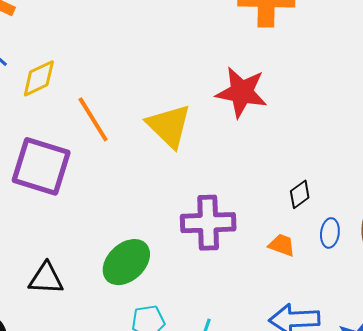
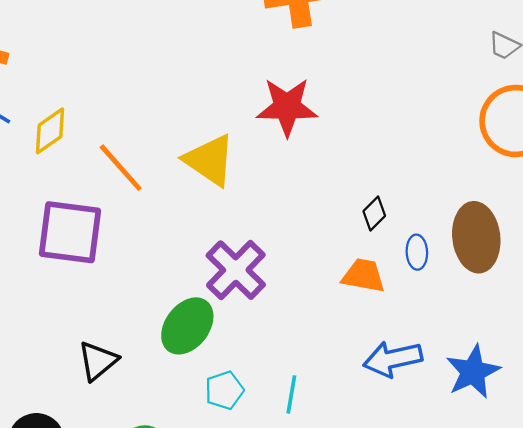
purple cross: (208, 223) -> (236, 270), moved, turned -34
orange trapezoid: (282, 245) -> (364, 276), size x1.4
black triangle: (46, 279) -> (98, 361), turned -33

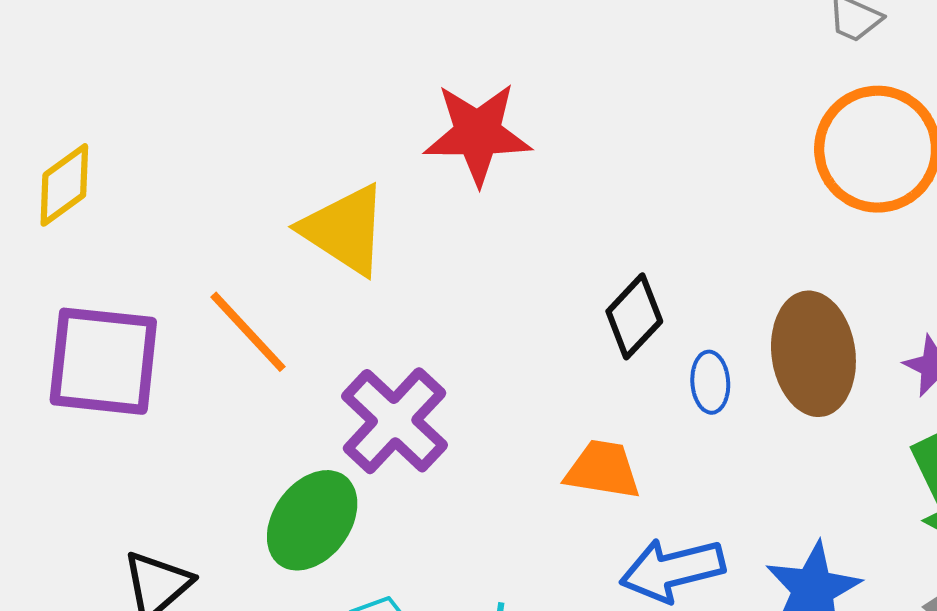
orange line: (121, 168) -> (248, 332), moved
black diamond: (374, 214) -> (634, 316), size x1.4
orange trapezoid: (364, 276) -> (603, 470), moved

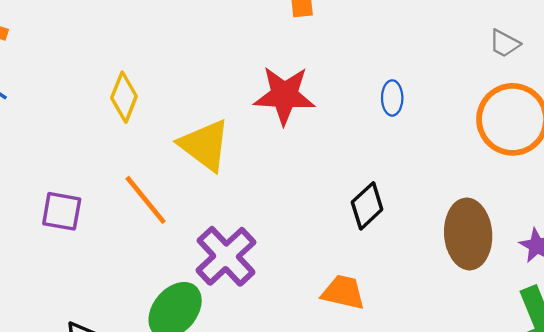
yellow diamond: (64, 185) -> (124, 97), moved, turned -36
purple square: (103, 361) -> (62, 211), size x0.6
blue ellipse: (710, 382) -> (392, 98), moved

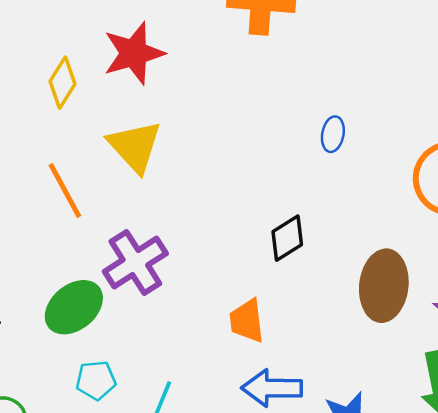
red star: (284, 95) -> (134, 53), moved, turned -30
orange trapezoid: (343, 292) -> (247, 321), turned -120

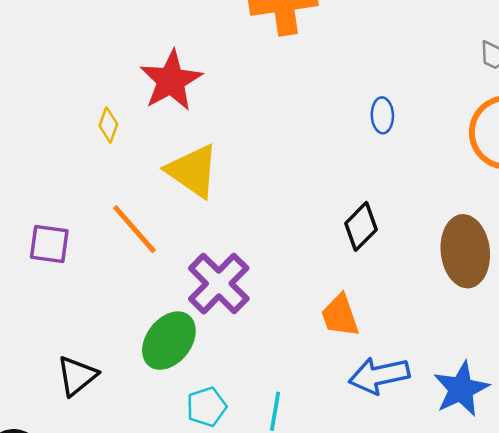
yellow diamond: (62, 83) -> (108, 125), size x0.7

